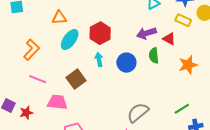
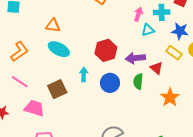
red hexagon: (100, 33) -> (106, 50), moved
cyan ellipse: (70, 40) -> (59, 49), turned 70
orange star: (188, 65) -> (170, 97), turned -30

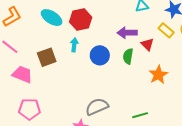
red hexagon: (106, 50) -> (81, 20), moved

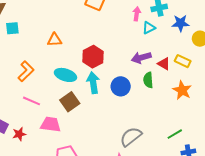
cyan ellipse: (52, 18) -> (65, 75), moved
yellow rectangle: (166, 30) -> (183, 61), moved
cyan arrow: (74, 45) -> (93, 83), size x1.5

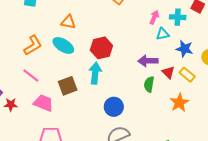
blue star: (181, 23) -> (184, 49), moved
cyan ellipse: (65, 75) -> (63, 45), moved
blue circle: (121, 86) -> (114, 107), moved

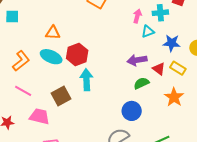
red hexagon: (101, 48) -> (77, 54), moved
green semicircle: (149, 84) -> (141, 83), turned 63
blue circle: (114, 107) -> (132, 111), moved

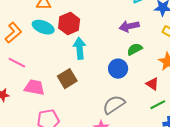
red triangle: (159, 69) -> (152, 84), moved
brown square: (61, 96) -> (67, 79), moved
blue circle: (132, 111) -> (118, 69), moved

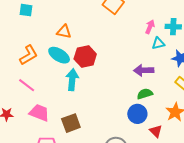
cyan arrow: (80, 48) -> (72, 80), moved
blue circle: (118, 69) -> (137, 114), moved
brown square: (67, 79) -> (71, 123), moved

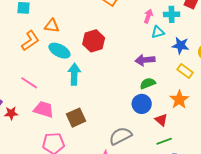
orange triangle: (64, 32) -> (52, 26), moved
orange L-shape: (29, 55) -> (30, 41), moved
red hexagon: (85, 56) -> (94, 41), moved

